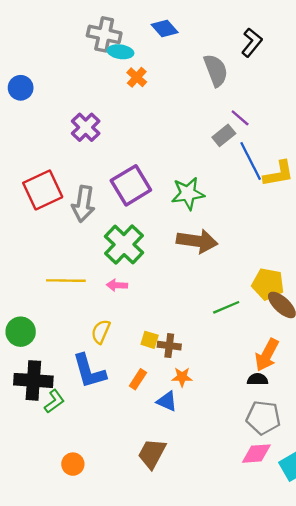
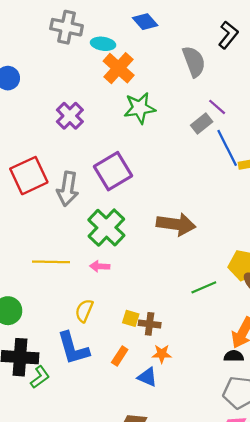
gray cross: (104, 34) -> (67, 27), moved
orange cross: (137, 77) -> (119, 68), size x1.6
green star: (188, 193) -> (140, 108), moved

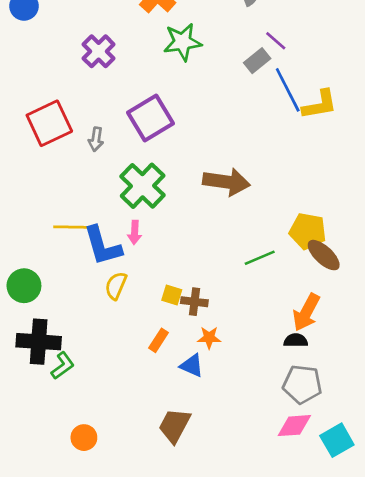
gray arrow: (68, 189) -> (96, 139), size x0.6
pink arrow: (100, 266) -> (135, 232), turned -90
blue L-shape: (73, 348) -> (103, 246), moved

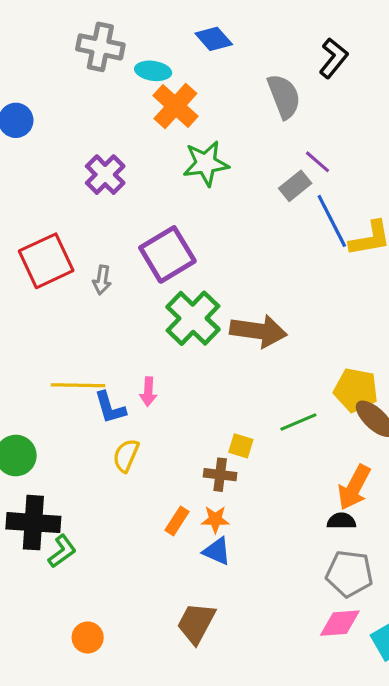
green cross: (143, 186) -> (193, 318), moved
blue L-shape: (103, 246) -> (110, 408), size x0.7
yellow square: (172, 295) -> (241, 446), moved
orange star: (209, 338) -> (215, 519), moved

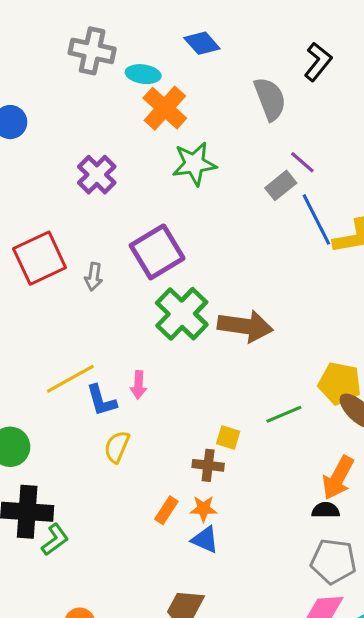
yellow line: (78, 385) -> (70, 379), turned -30

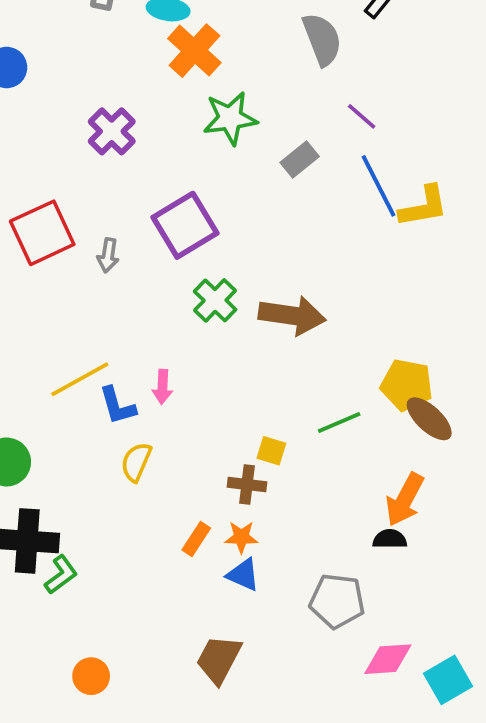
gray rectangle: (281, 185) -> (300, 160), moved
green cross: (182, 314) -> (215, 300), size x0.7
gray pentagon: (333, 561) -> (337, 601), moved

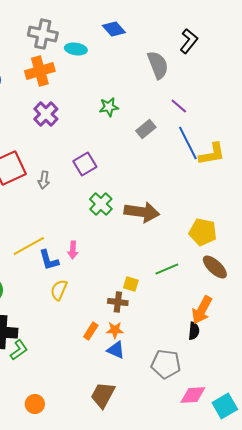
orange cross: (194, 51) -> (40, 71), moved, turned 32
green star: (230, 118) -> (109, 107), size x0.7
purple square: (185, 225) -> (85, 164), size x0.7
yellow pentagon: (407, 385) -> (203, 232), moved
black semicircle: (390, 539) -> (194, 331), turned 96

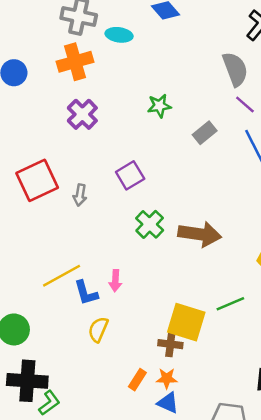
gray semicircle: (158, 65) -> (235, 69), moved
yellow square: (131, 284) -> (186, 322), size x2.0

